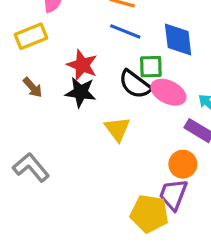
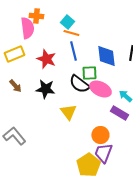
blue line: (125, 31) -> (73, 51), turned 54
red star: (82, 65) -> (46, 59), moved
orange circle: (183, 164) -> (100, 135), moved
yellow pentagon: (149, 214) -> (88, 165), turned 30

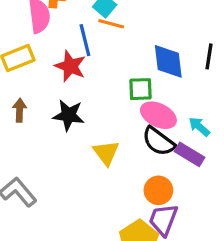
blue line: (73, 51) -> (85, 40), moved
black semicircle: (79, 84) -> (158, 141), moved
brown arrow: (15, 86) -> (20, 110), turned -136

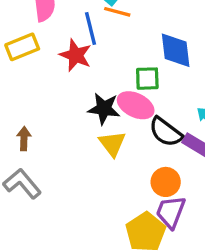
brown arrow: (20, 110) -> (24, 139), moved
black star: (69, 115) -> (104, 109), moved
pink ellipse: (158, 115) -> (136, 105), moved

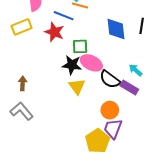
blue line: (91, 29) -> (64, 16), turned -54
green square: (147, 79) -> (80, 46), moved

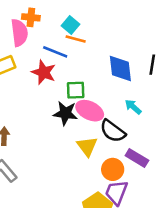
cyan arrow: (135, 70) -> (133, 107), moved
yellow triangle: (77, 86) -> (87, 146), moved
purple rectangle: (129, 88) -> (137, 158), moved

